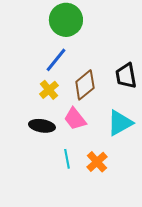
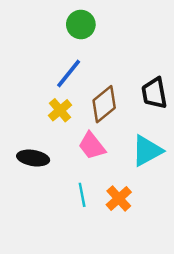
green circle: (66, 20) -> (81, 25), size x0.7
black ellipse: (42, 126) -> (33, 158), moved

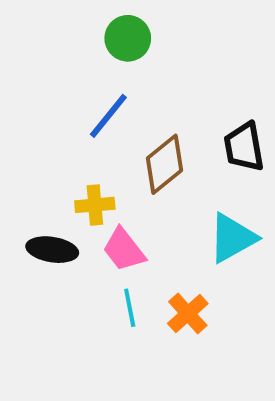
yellow cross: (60, 110) -> (95, 205), moved, turned 35
pink trapezoid: (92, 146) -> (124, 250), moved

